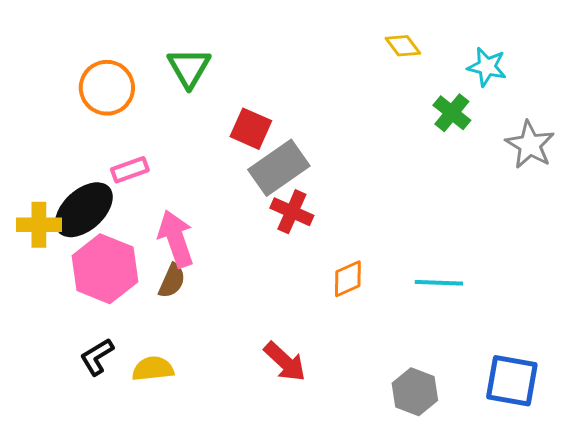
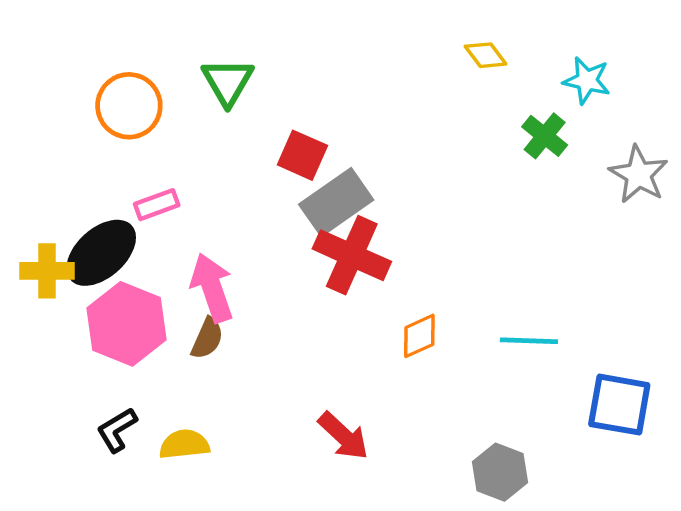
red cross: (292, 212) -> (352, 255), size x1.5
blue square: (512, 381) -> (619, 405), moved

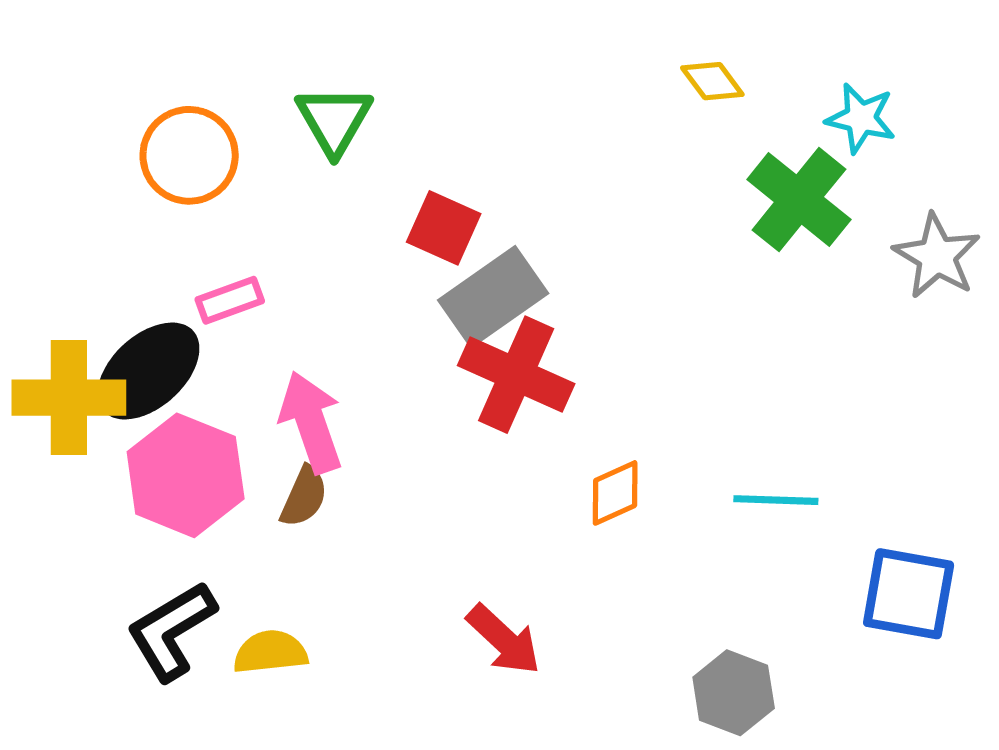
green cross: (545, 136) -> (799, 200), size x1.5
yellow cross: (47, 271) -> (69, 398), size x1.4
black L-shape: (117, 430) -> (171, 631), size x1.5

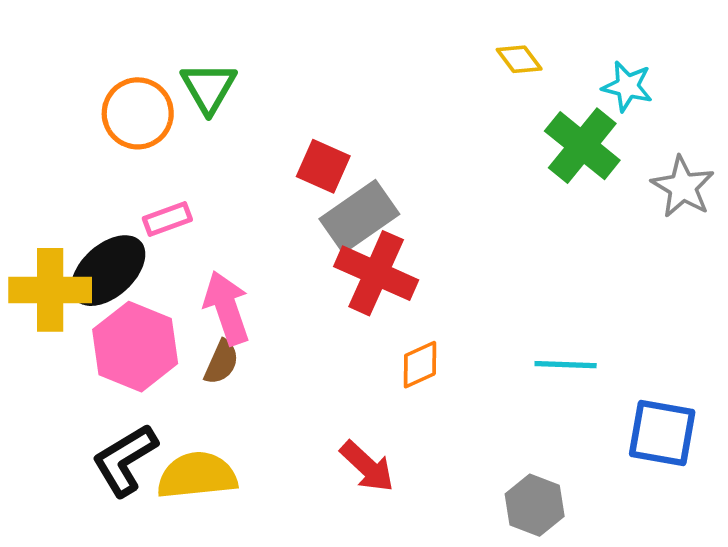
green triangle: (334, 120) -> (209, 88), moved
orange diamond: (615, 493) -> (420, 365), moved
yellow semicircle: (270, 652) -> (197, 475), size x1.5

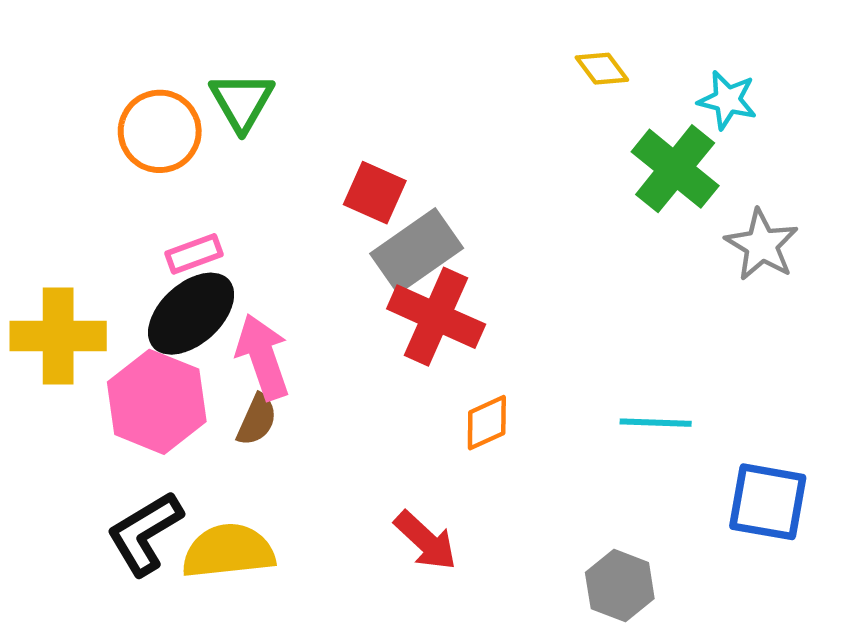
gray star: (683, 187) -> (762, 245), moved
black ellipse: (108, 271) -> (191, 314), moved

